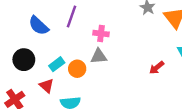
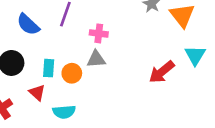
cyan rectangle: (57, 64) -> (49, 68), turned -49
red arrow: (157, 68) -> (162, 72), size x1.5

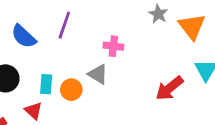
pink cross: (99, 33) -> (113, 46), moved
gray triangle: (96, 59) -> (98, 74), turned 36

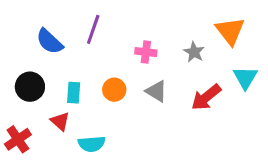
gray star: (158, 14) -> (194, 52), moved
gray triangle: (98, 74) -> (156, 91), moved
orange circle: (71, 90) -> (114, 90), moved

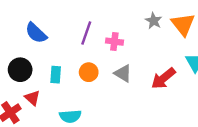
purple line: (93, 29) -> (86, 33), moved
gray star: (194, 52) -> (154, 21), moved
red triangle: (60, 121) -> (32, 98), moved

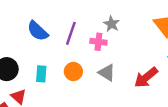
gray star: (154, 21) -> (111, 24), moved
blue semicircle: (36, 33) -> (38, 31), moved

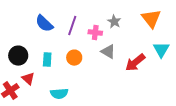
gray star: (111, 24) -> (114, 22), moved
gray triangle: (107, 73) -> (108, 52), moved

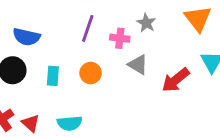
blue semicircle: (44, 24) -> (26, 37), moved, turned -30
red triangle: (28, 79) -> (31, 123), moved

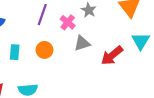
pink cross: (120, 38) -> (68, 22), turned 32
gray triangle: (138, 65) -> (82, 43), turned -49

